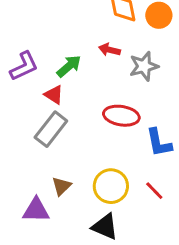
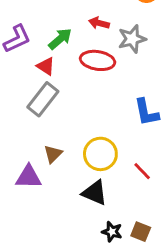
red ellipse: (121, 116) -> (98, 60), moved
red line: (154, 191) -> (142, 171), moved

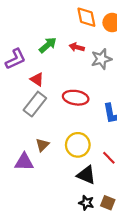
green arrow: (60, 39) -> (48, 45), moved
red ellipse: (98, 60) -> (76, 98), moved
black triangle: (95, 193) -> (86, 175), moved

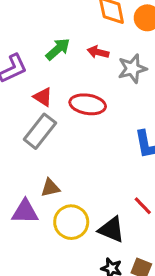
red ellipse: (76, 98) -> (88, 104), moved
brown triangle: (42, 145) -> (50, 188), turned 32
yellow circle: (78, 145) -> (71, 222), moved

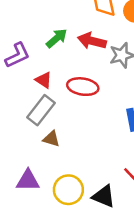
red arrow: (98, 52) -> (92, 41), size x1.5
brown triangle: (50, 188) -> (51, 139), moved, turned 30

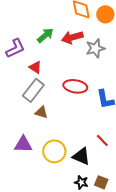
red arrow: (92, 41) -> (72, 37), turned -30
red ellipse: (83, 87) -> (75, 86), moved

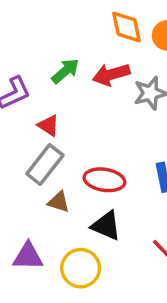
red ellipse: (75, 86) -> (104, 180), moved
black triangle: (81, 156) -> (106, 226), moved

